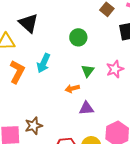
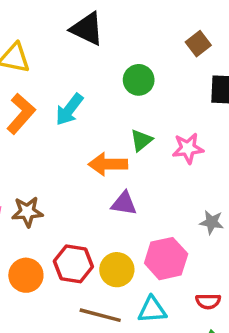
black triangle: (28, 23) -> (87, 29), moved, turned -30
orange arrow: (72, 89) -> (108, 164), size x1.5

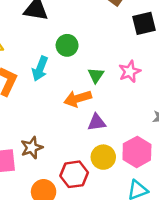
green circle: (139, 80) -> (67, 45), moved
yellow circle: (117, 270) -> (103, 157), moved

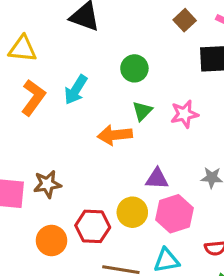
green circle: (67, 45) -> (134, 68), moved
purple triangle: (97, 122) -> (157, 179), moved

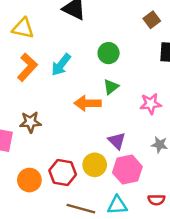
pink star: (184, 114) -> (151, 104), moved
purple triangle: (157, 179) -> (117, 141), turned 36
brown star: (47, 184) -> (30, 122), moved

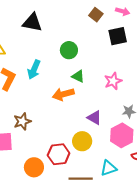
green triangle: (111, 87) -> (78, 76), turned -40
pink hexagon: (127, 170) -> (122, 135), moved

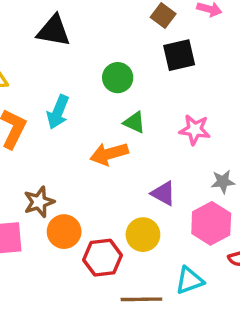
black square: (118, 36) -> (179, 55), moved
pink star: (113, 81) -> (195, 130), turned 30
orange circle: (34, 167) -> (64, 232), moved

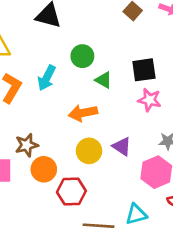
black square: (179, 55) -> (144, 70), moved
green circle: (118, 78) -> (82, 56), moved
green triangle: (134, 122) -> (104, 80), moved
yellow circle: (143, 235) -> (89, 151), moved

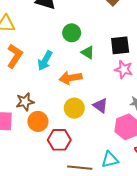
cyan arrow: (47, 78) -> (45, 61), moved

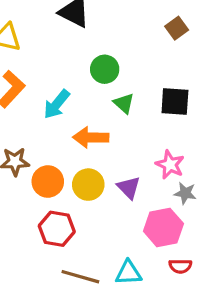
pink star: (124, 69) -> (170, 165), moved
orange circle: (38, 121) -> (48, 181), moved

